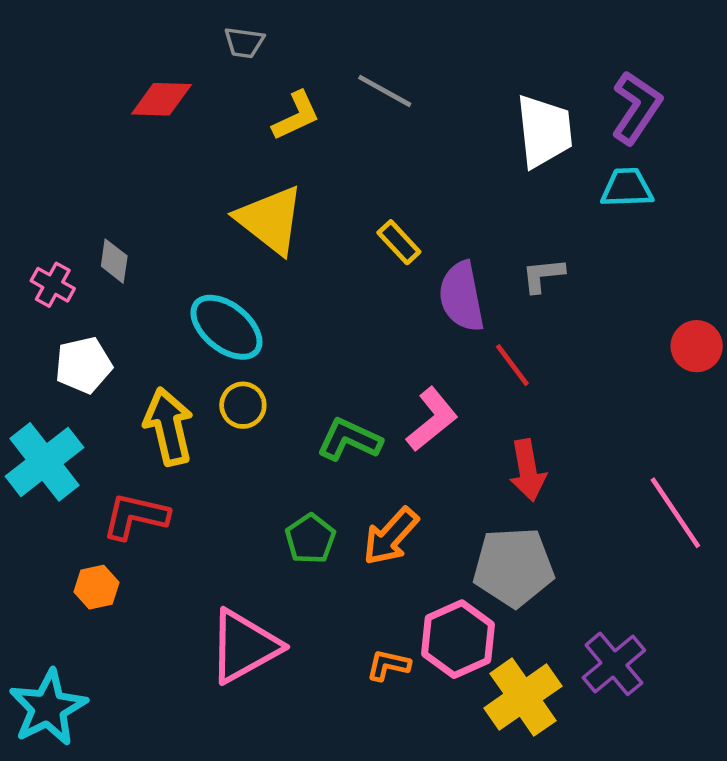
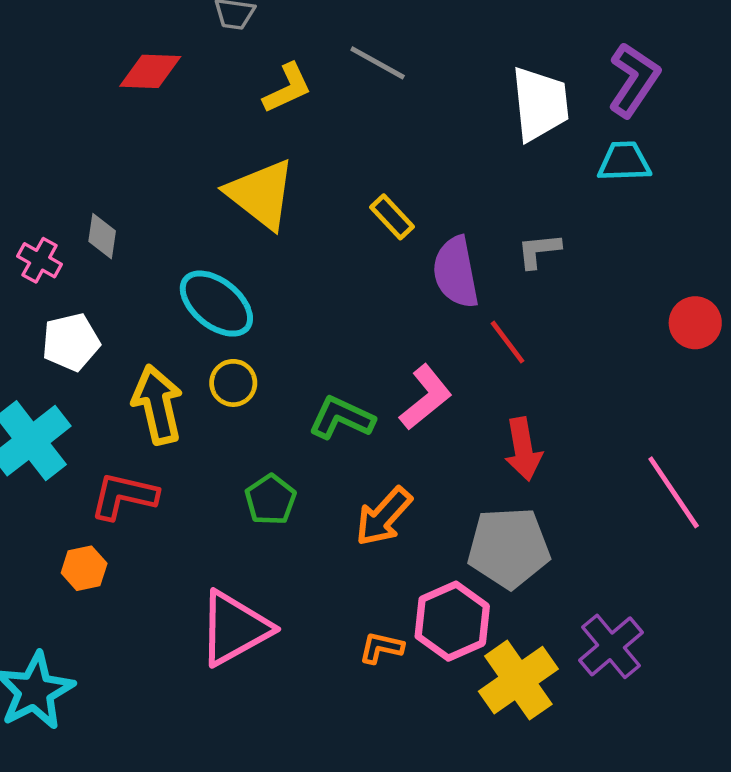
green pentagon: (310, 539) -> (271, 500), moved

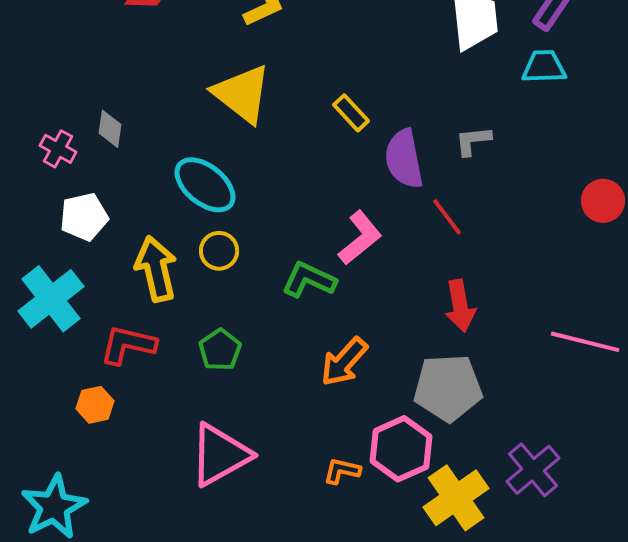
pink L-shape: (426, 397) -> (360, 238), moved
pink line: (674, 492) -> (585, 342), turned -42
green pentagon: (271, 500) -> (220, 350), moved

